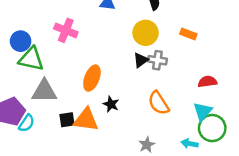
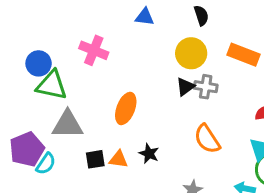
orange rectangle: (188, 34) -> (243, 55), size x1.5
black star: (111, 104) -> (149, 154), moved
orange triangle: (86, 120) -> (118, 159), size x0.6

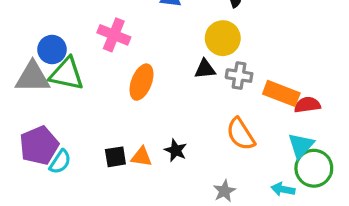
orange rectangle: (243, 55) -> (281, 93), moved
black triangle: (185, 87) -> (205, 69), moved, turned 30
orange ellipse: (126, 108) -> (141, 82), moved
gray triangle: (68, 124) -> (33, 77), moved

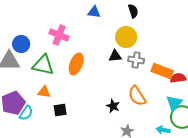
green triangle: (67, 74) -> (43, 65), moved
black star: (176, 150) -> (113, 106), moved
orange triangle: (141, 157) -> (44, 92), moved

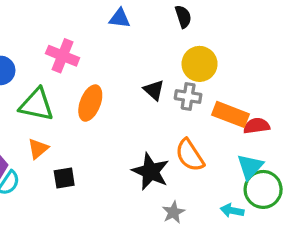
yellow circle: (126, 37) -> (200, 64), moved
black triangle: (115, 56) -> (154, 90), turned 48
orange triangle: (44, 92) -> (38, 149), turned -48
black star: (113, 106) -> (151, 171), size x1.6

